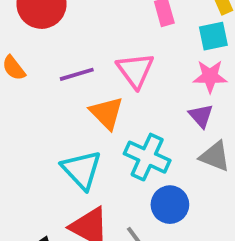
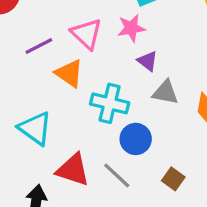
pink star: (210, 76) -> (131, 28), moved
cyan triangle: (82, 170) -> (35, 128), moved

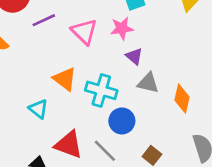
purple line: (39, 46) -> (44, 20), moved
orange triangle: (69, 73) -> (65, 79), moved
cyan triangle: (35, 128) -> (38, 109), size x0.7

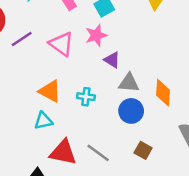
cyan cross: (101, 90) -> (86, 97), size x0.6
cyan triangle: (38, 109) -> (43, 121), moved, turned -42
blue circle: (122, 121) -> (131, 111), moved

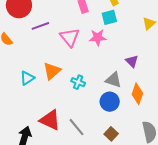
purple triangle: (112, 60) -> (132, 61), moved
orange triangle: (50, 91) -> (52, 71), turned 36
cyan triangle: (43, 121) -> (27, 78), moved, turned -35

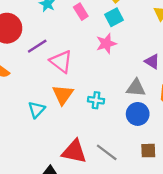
pink triangle: (70, 37) -> (61, 61), moved
brown square: (111, 134) -> (148, 151), turned -32

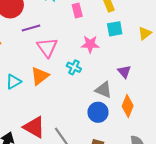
cyan square: (114, 17) -> (115, 29), moved
cyan cross: (96, 100) -> (74, 67), moved

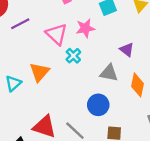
pink triangle: (47, 47) -> (57, 34), moved
cyan cross: (74, 67) -> (73, 56), turned 32
blue circle: (98, 112) -> (98, 105), moved

